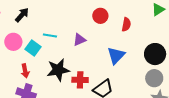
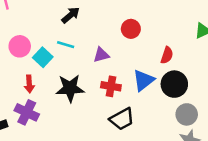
black arrow: (22, 15) -> (71, 15), moved
red semicircle: (126, 24) -> (167, 55), moved
black circle: (155, 54) -> (174, 84), moved
red cross: (80, 80) -> (111, 86), moved

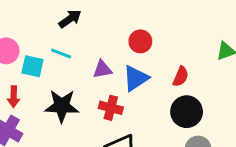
cyan square: (43, 57) -> (32, 66), turned -36
blue triangle: (143, 80) -> (136, 78), moved

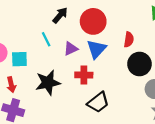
black arrow: (70, 19) -> (60, 15), moved
red circle: (140, 41) -> (93, 21), size x1.5
cyan line: (61, 54) -> (46, 39), moved, turned 56

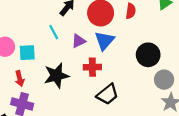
red semicircle: (129, 40) -> (131, 11), moved

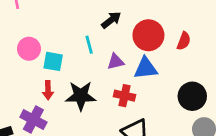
blue triangle: (104, 41) -> (146, 68), turned 30
red arrow: (20, 78) -> (48, 90), moved

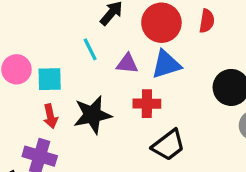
purple triangle: (116, 62) -> (127, 64), turned 30

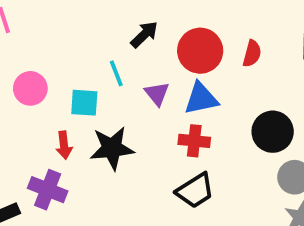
purple triangle: (127, 64) -> (157, 94), turned 40
cyan square: (50, 79) -> (84, 103), moved
red cross: (147, 104) -> (194, 141), moved

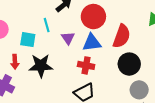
red semicircle: (252, 54) -> (122, 36), moved, size x1.6

